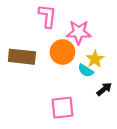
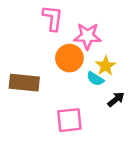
brown rectangle: (22, 57) -> (24, 83), moved

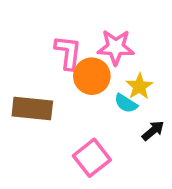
pink L-shape: (53, 18) -> (68, 52), moved
pink square: (69, 120) -> (92, 158), turned -32

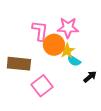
yellow star: (139, 86) -> (67, 51), moved
pink square: (92, 158) -> (42, 86), moved

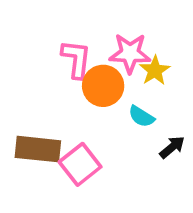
yellow star: (67, 51) -> (155, 71), moved
brown rectangle: (19, 64) -> (38, 149), moved

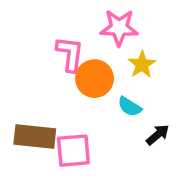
pink star: (130, 53) -> (119, 28), moved
pink square: (80, 164) -> (73, 151), turned 33

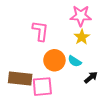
pink star: (119, 28) -> (81, 16), moved
orange circle: (95, 79) -> (54, 60), moved

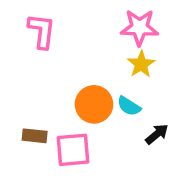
pink L-shape: (40, 31) -> (42, 31), moved
brown rectangle: (20, 78) -> (35, 136), size x0.6

